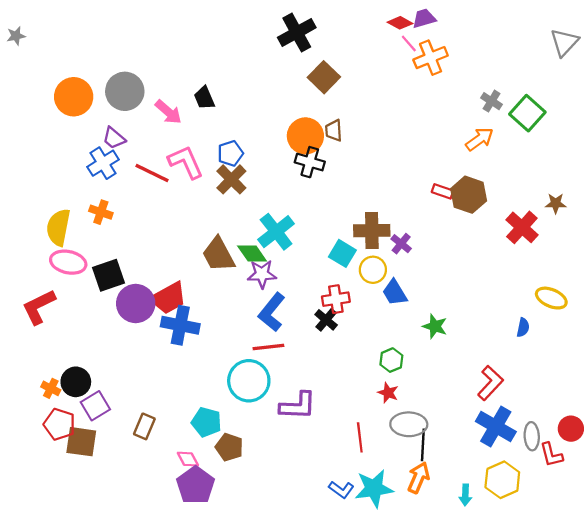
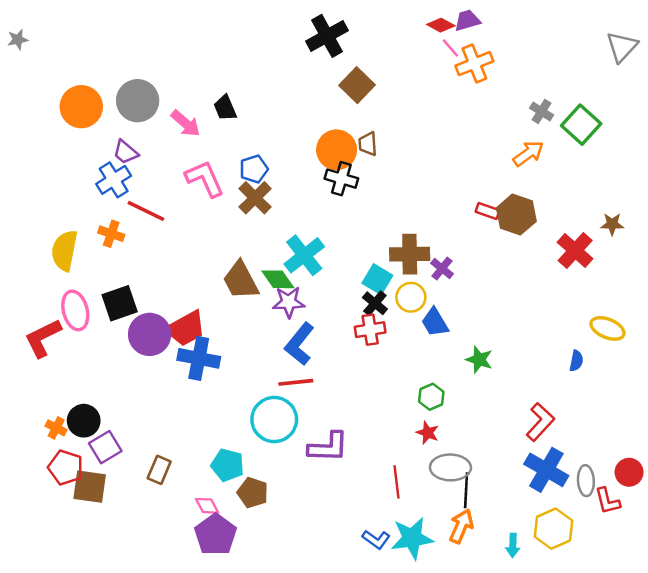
red line: (152, 173) -> (146, 211), moved
pink ellipse: (68, 262) -> (75, 310), moved, turned 64
black cross: (326, 320) -> (375, 303), moved

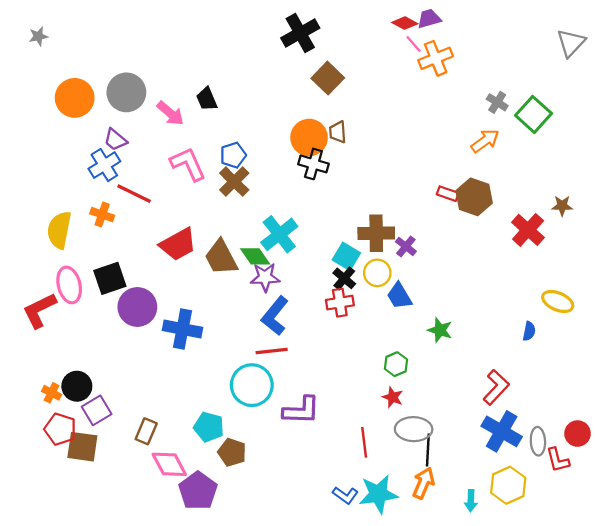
gray star: (18, 40) -> (38, 36), moved
red trapezoid: (186, 328) -> (178, 244), moved
pink diamond: (207, 506) -> (169, 464), moved, size x1.6

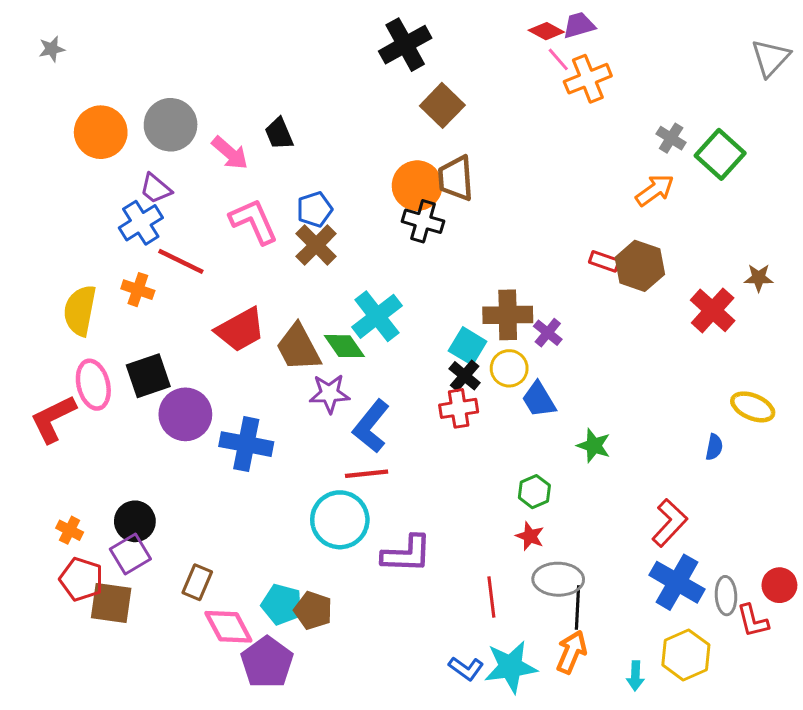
brown trapezoid: (338, 132) -> (456, 178), size x1.5
purple star: (265, 277) -> (329, 394), moved
black circle: (77, 386) -> (135, 521), moved
cyan pentagon: (209, 427) -> (282, 604), moved

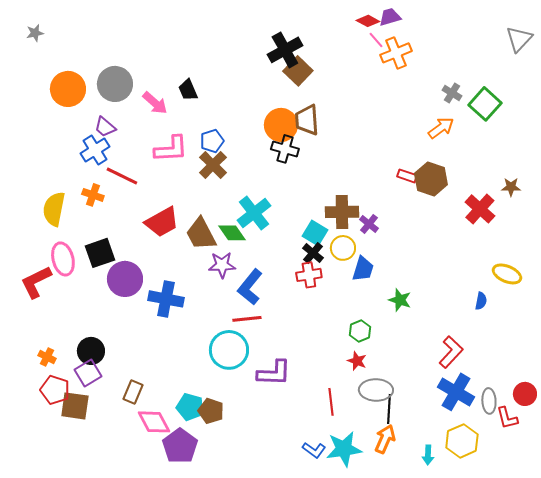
black cross: (405, 45) -> (285, 50), moved
pink L-shape: (254, 221) -> (171, 149), turned 111
blue trapezoid: (539, 400) -> (363, 269), turned -132

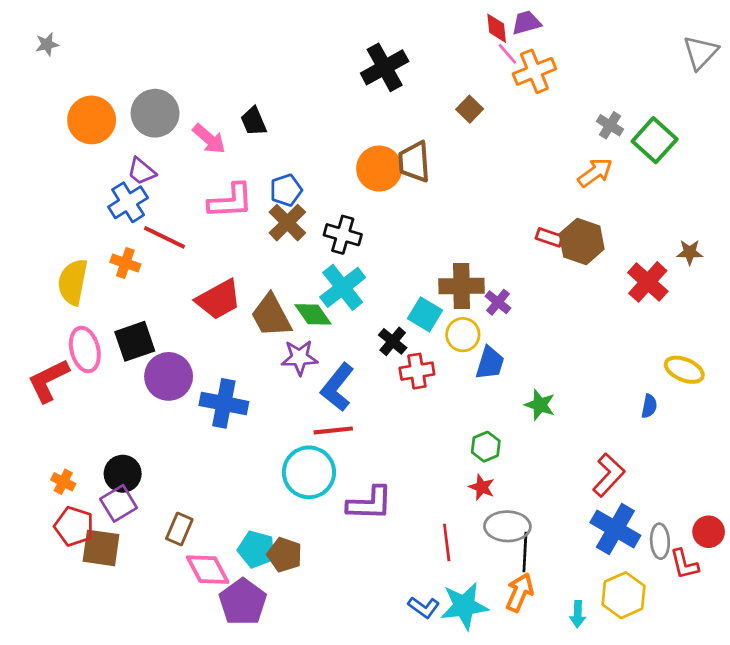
red diamond: (368, 21) -> (497, 28), turned 55
brown square: (298, 71) -> (470, 109), moved, size x0.7
black cross: (285, 149) -> (343, 235), moved
black cross: (313, 253) -> (393, 341), moved

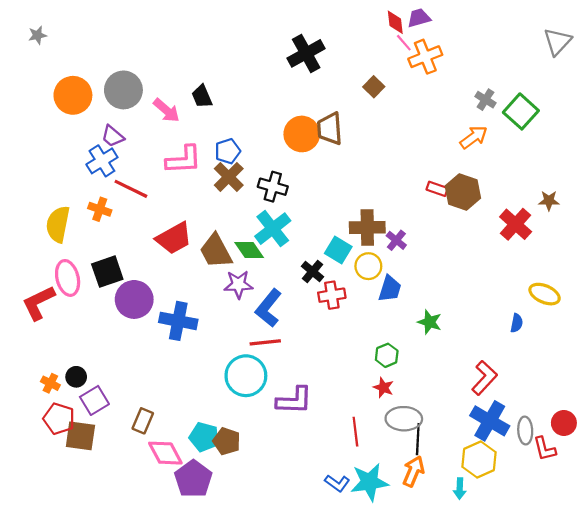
black circle: (123, 474) -> (76, 377), moved, size x0.7
yellow hexagon: (624, 595) -> (479, 460), moved

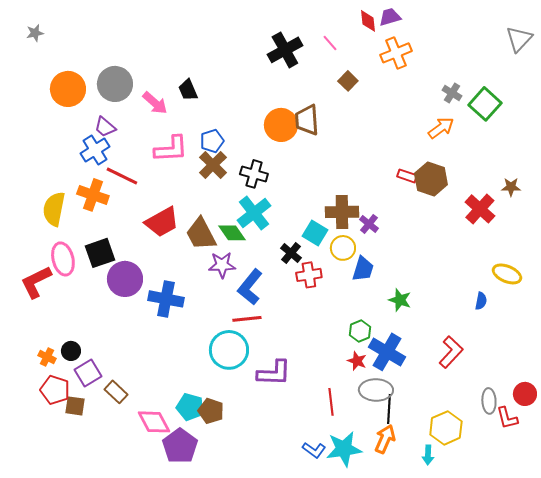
pink line: (404, 43) -> (330, 43), moved
orange cross: (100, 209) -> (93, 195), size x1.4
brown rectangle: (143, 421) -> (116, 392), moved, turned -70
blue cross: (490, 421) -> (387, 352), moved
brown square: (80, 436) -> (75, 406), size x0.7

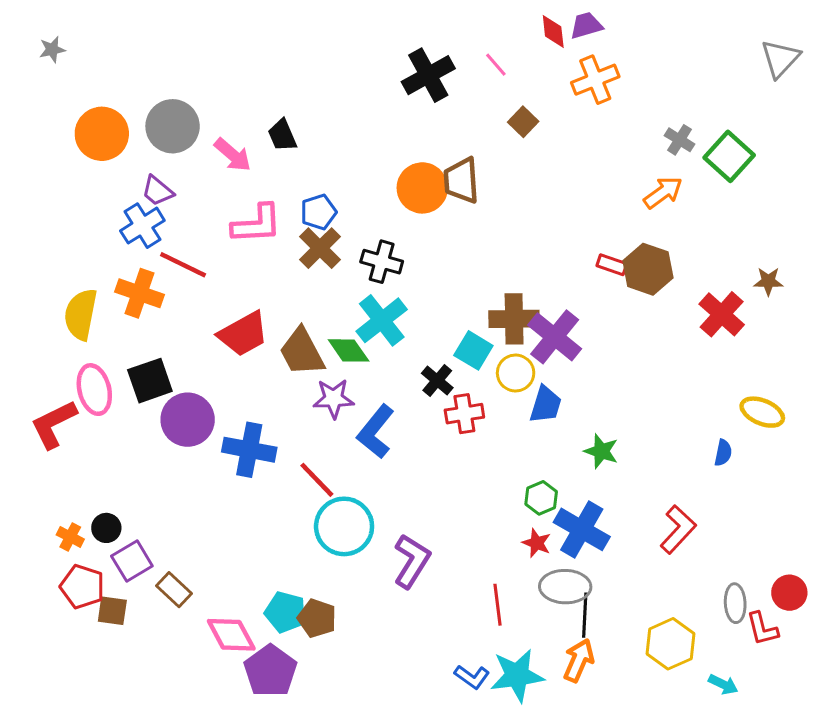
purple cross: (369, 224) -> (555, 337), size x1.8
red line: (247, 319) -> (317, 480), moved, turned 52
purple L-shape: (274, 373) -> (412, 561), turned -60
cyan arrow: (428, 455) -> (723, 684), moved, turned -66

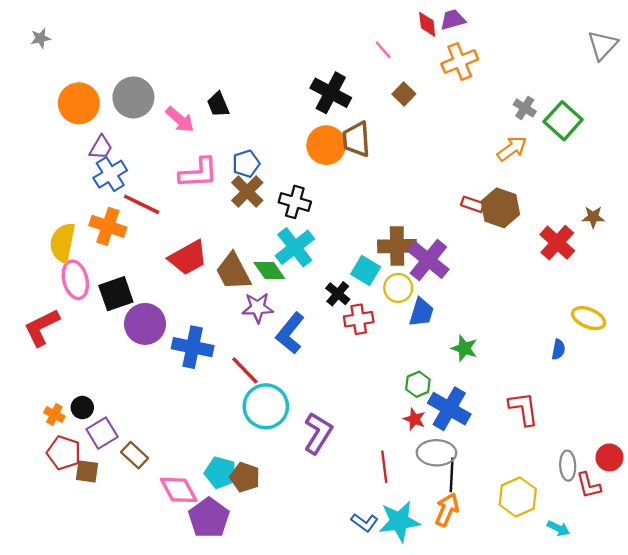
black cross: (428, 75) -> (331, 93), moved, turned -33
purple trapezoid: (157, 191) -> (101, 147), moved, turned -100
pink ellipse: (94, 390) -> (75, 280), moved
red L-shape: (678, 529) -> (524, 409), turned -51

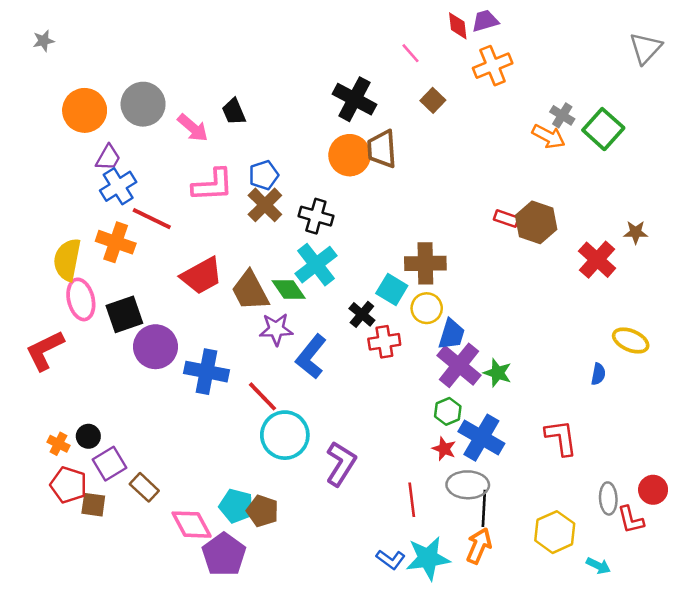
orange arrow: (512, 149) -> (549, 136), moved, turned 64
purple cross: (428, 260) -> (459, 365), moved

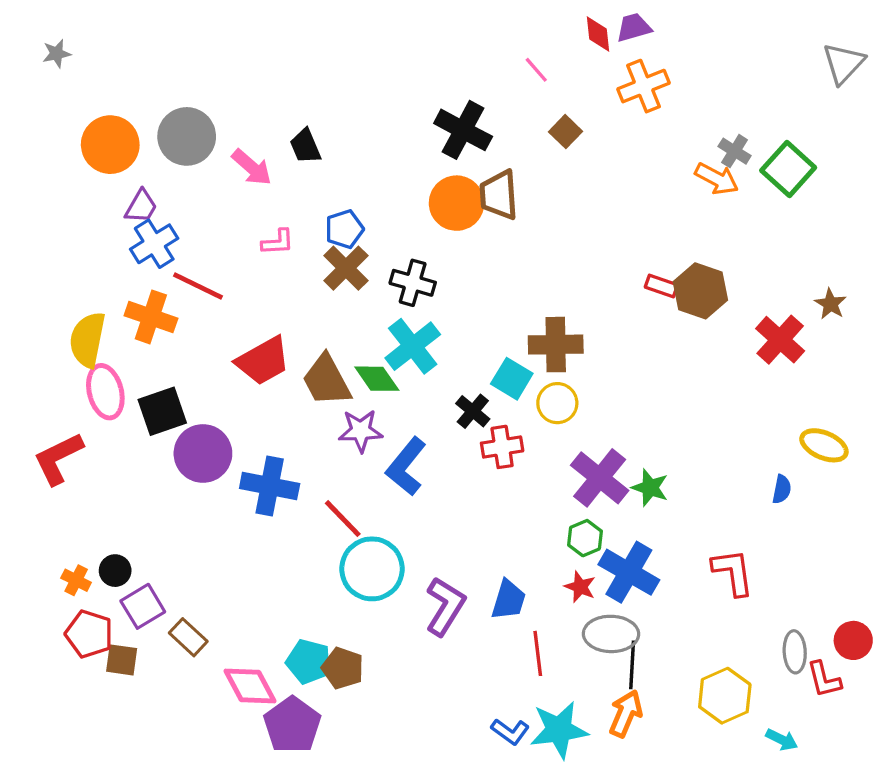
pink L-shape: (213, 185) -> (278, 242), size x0.6
brown star: (636, 232) -> (830, 304), turned 30
blue trapezoid: (452, 334) -> (509, 600), moved

